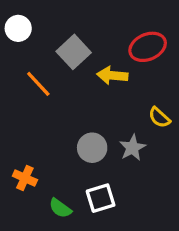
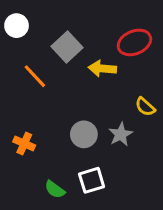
orange cross: (25, 178) -> (24, 144), moved

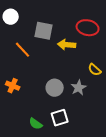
red ellipse: (134, 42) -> (88, 28), turned 35
gray square: (67, 47) -> (44, 31), turned -36
orange cross: (24, 144) -> (13, 86), moved

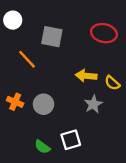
yellow arrow: (67, 45) -> (86, 76), moved
gray circle: (55, 88) -> (44, 104), moved

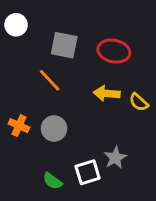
red ellipse: (104, 33) -> (114, 51), moved
orange line: (27, 59) -> (50, 80), moved
gray star: (93, 104) -> (115, 158), moved

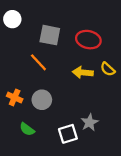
yellow semicircle: (139, 102) -> (108, 69), moved
green semicircle: (53, 181) -> (27, 129), moved

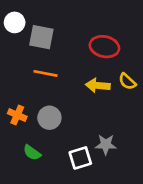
gray square: (50, 35) -> (41, 37), moved
orange line: (38, 62) -> (45, 73), turned -36
gray star: (90, 122) -> (106, 145), turned 30

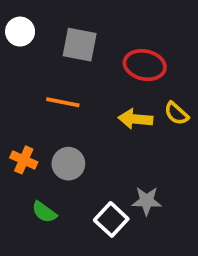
gray square: (41, 37) -> (80, 45), moved
white square: (80, 158) -> (111, 219), turned -30

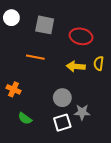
yellow semicircle: (176, 113) -> (99, 63), turned 56
gray circle: (68, 164) -> (62, 98), moved
white square: (111, 219) -> (62, 123), turned 30

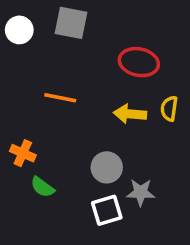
gray square: (45, 25) -> (71, 23), moved
green semicircle: (25, 118) -> (42, 187), moved

